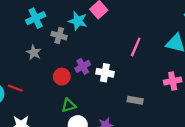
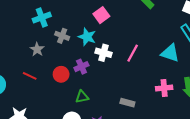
cyan star: (78, 21) -> (87, 37), moved
white cross: (105, 73) -> (103, 53), moved
red line: (15, 88) -> (30, 76), moved
green triangle: (69, 105) -> (82, 97), moved

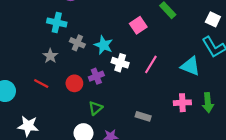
pink square: (101, 15) -> (138, 25), moved
cyan cross: (42, 17) -> (57, 23), turned 30
green triangle: (82, 97) -> (96, 108), turned -32

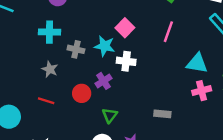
pink square: (138, 25) -> (125, 28), moved
pink line: (151, 64) -> (168, 32), moved
cyan triangle: (190, 66) -> (197, 63), moved

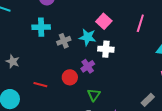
gray cross: (76, 49) -> (64, 41), turned -32
gray star: (50, 69) -> (13, 61), moved
gray rectangle: (162, 114) -> (148, 100), moved, turned -48

